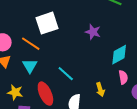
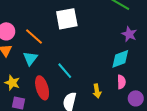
white square: (47, 23) -> (67, 19), moved
purple star: (93, 32) -> (129, 34), moved

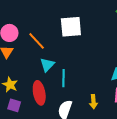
cyan triangle: (30, 58) -> (47, 65), moved
cyan line: (65, 71) -> (63, 78), turned 36

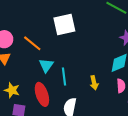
yellow arrow: (93, 102) -> (94, 83), moved

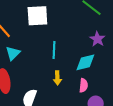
cyan line: (64, 77) -> (54, 50), moved

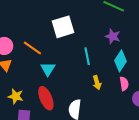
purple star: (97, 39) -> (113, 36), moved
cyan diamond: (85, 62) -> (120, 61), turned -30

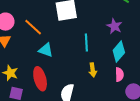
cyan triangle: (48, 69) -> (46, 50), turned -49

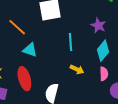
yellow arrow: (93, 70) -> (77, 69), turned -56

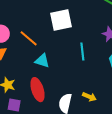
yellow arrow: (77, 69) -> (89, 97), moved

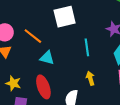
yellow arrow: (89, 97) -> (90, 78), moved, turned -128

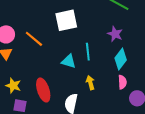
cyan triangle: (47, 58) -> (69, 61), moved

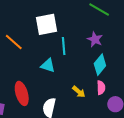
cyan line: (88, 52) -> (64, 46), moved
yellow arrow: (90, 83) -> (79, 92), moved, turned 144

